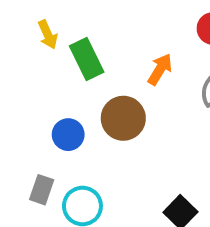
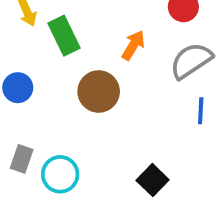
blue circle: (68, 135) -> (18, 88), moved

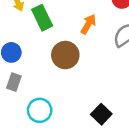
gray rectangle: (22, 159) -> (14, 82), moved

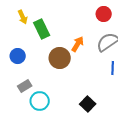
orange arrow: (88, 24) -> (78, 44), moved
gray rectangle: (14, 82) -> (25, 86), moved, turned 40

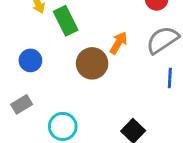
gray rectangle: (25, 86) -> (22, 104), moved

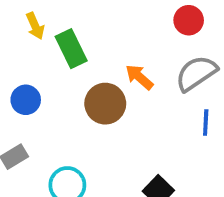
orange arrow: (118, 43) -> (139, 77), turned -80

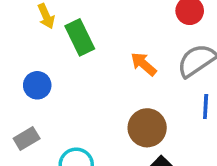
brown circle: (105, 104) -> (147, 128), moved

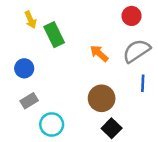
gray rectangle: (27, 138) -> (29, 101), moved

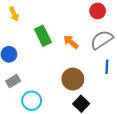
green rectangle: (54, 35) -> (43, 36), moved

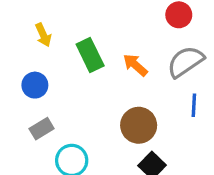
yellow arrow: (14, 14) -> (43, 35), moved

